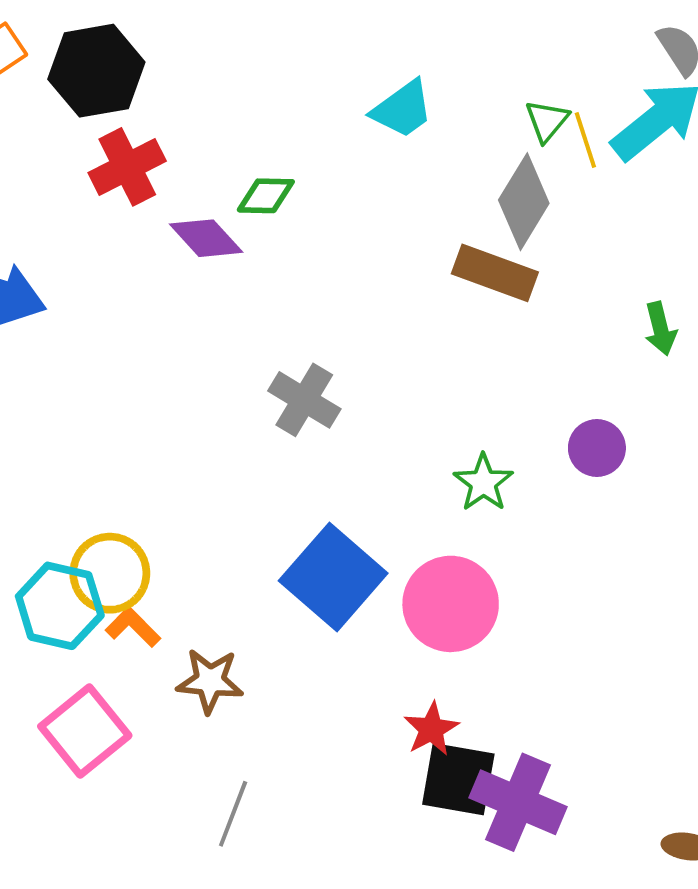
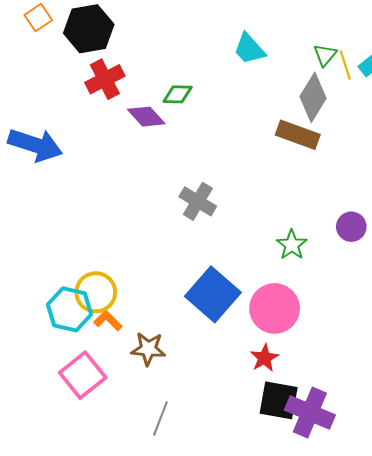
cyan trapezoid: (402, 109) -> (249, 49), turned 84
red star: (431, 729) -> (264, 358), moved

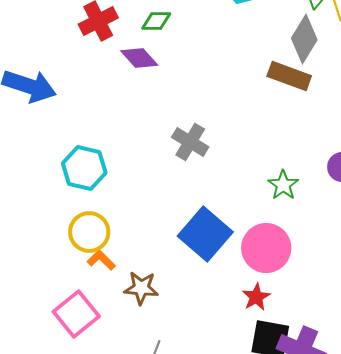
green diamond: (178, 94) -> (156, 21), moved
cyan hexagon: (70, 309) -> (84, 168), moved

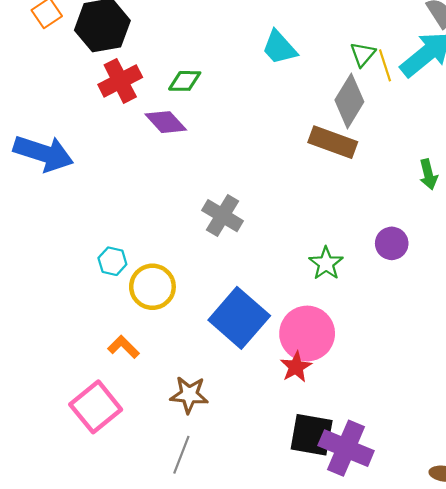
cyan hexagon: (84, 168) -> (112, 261), moved, size x0.6
yellow circle: (89, 232) -> (152, 287), moved
brown star: (141, 288) -> (189, 395), moved
red star: (256, 297) -> (296, 367), moved

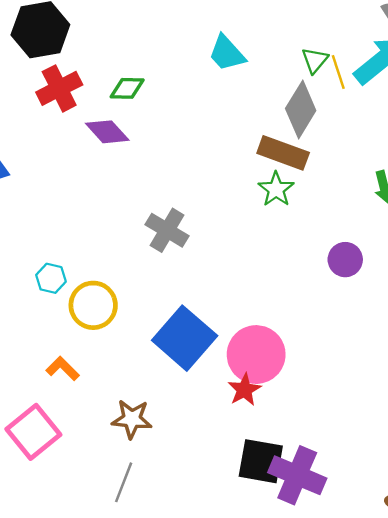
green star: (326, 263) -> (276, 189), moved

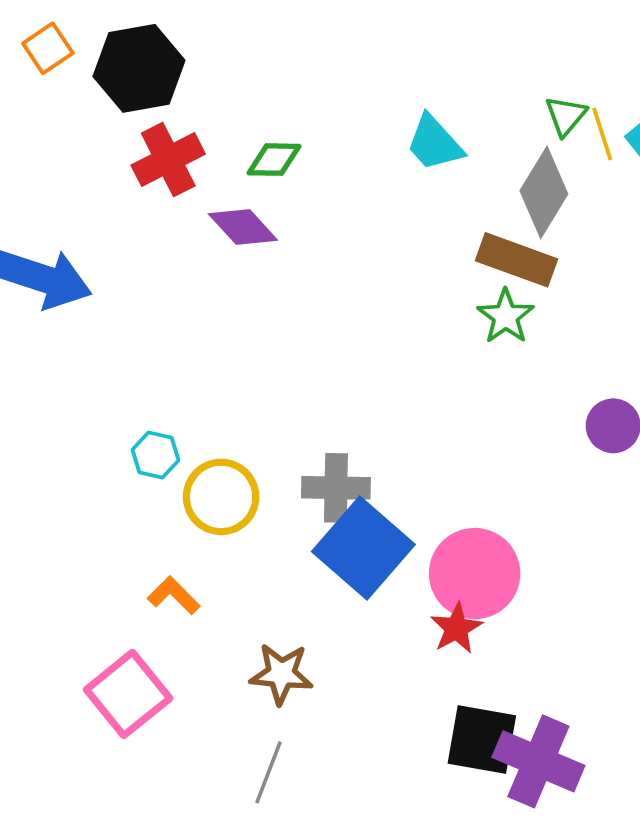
cyan trapezoid: (227, 53) -> (434, 143), moved
gray cross: (167, 230) -> (336, 488), moved, turned -30

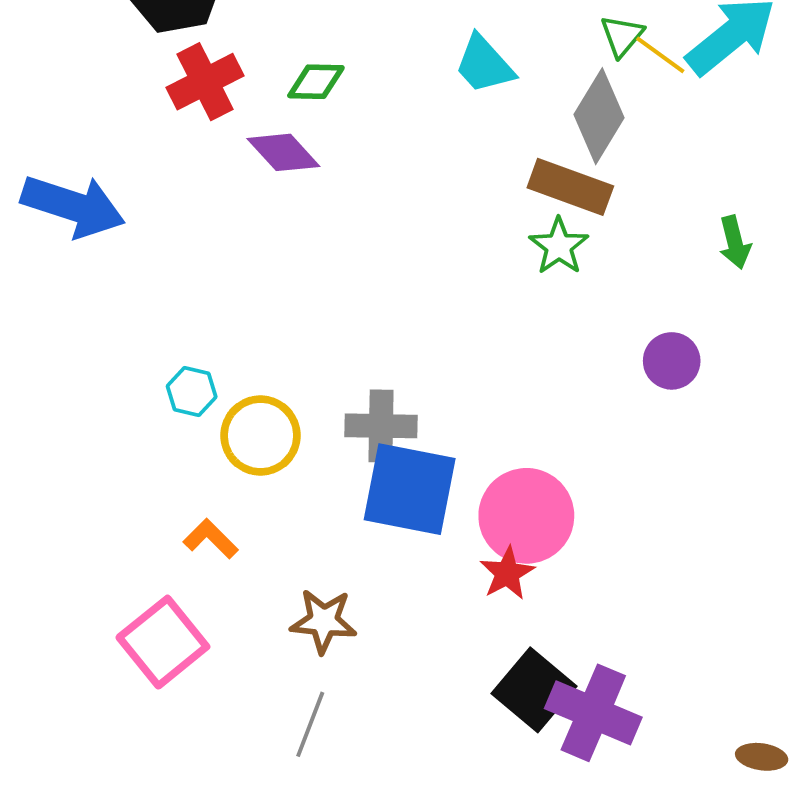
yellow line: (602, 134) -> (660, 55), turned -36
blue square: (363, 548) -> (410, 489), turned -30
black square: (482, 739) -> (534, 690), turned 30

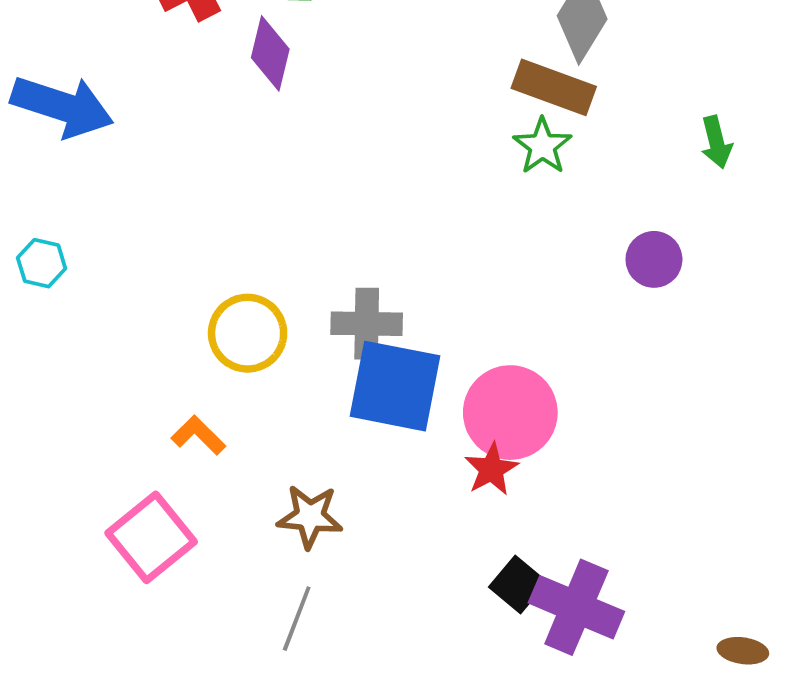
purple diamond: (283, 152) -> (270, 53), turned 56
cyan hexagon: (192, 392) -> (42, 263), moved
black square: (534, 690) -> (518, 585), size x0.7

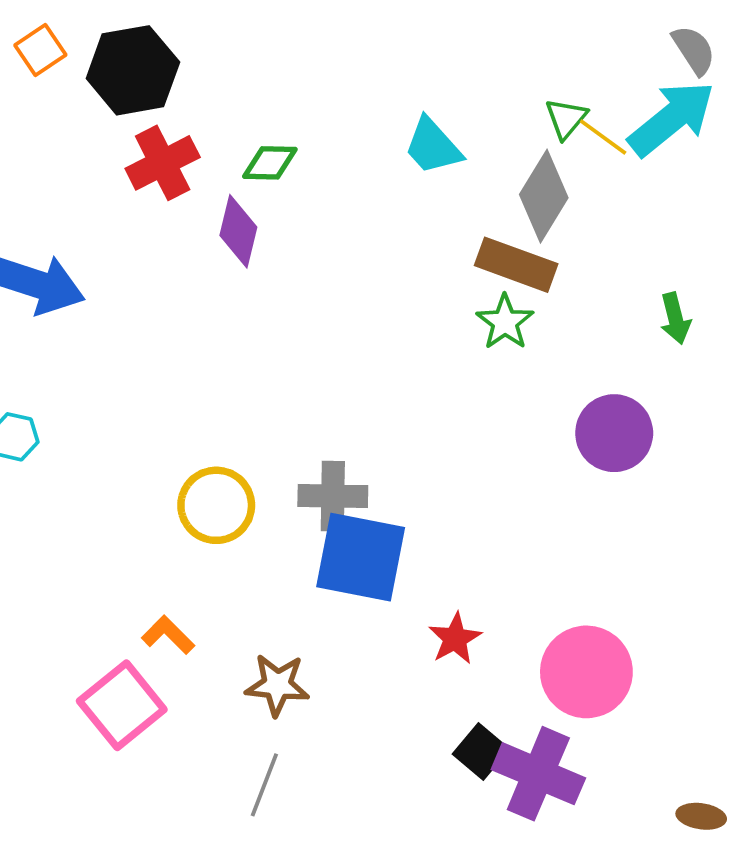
purple circle: (654, 259) -> (614, 433), size x1.4
pink circle: (510, 413) -> (586, 672), moved
orange L-shape: (198, 435) -> (168, 635), moved

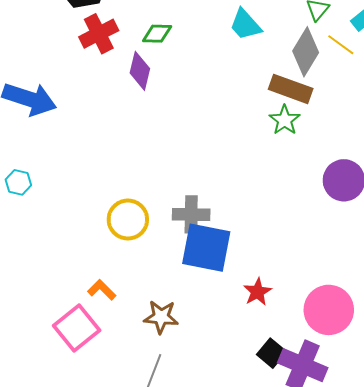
yellow line: (603, 137) -> (341, 45), moved

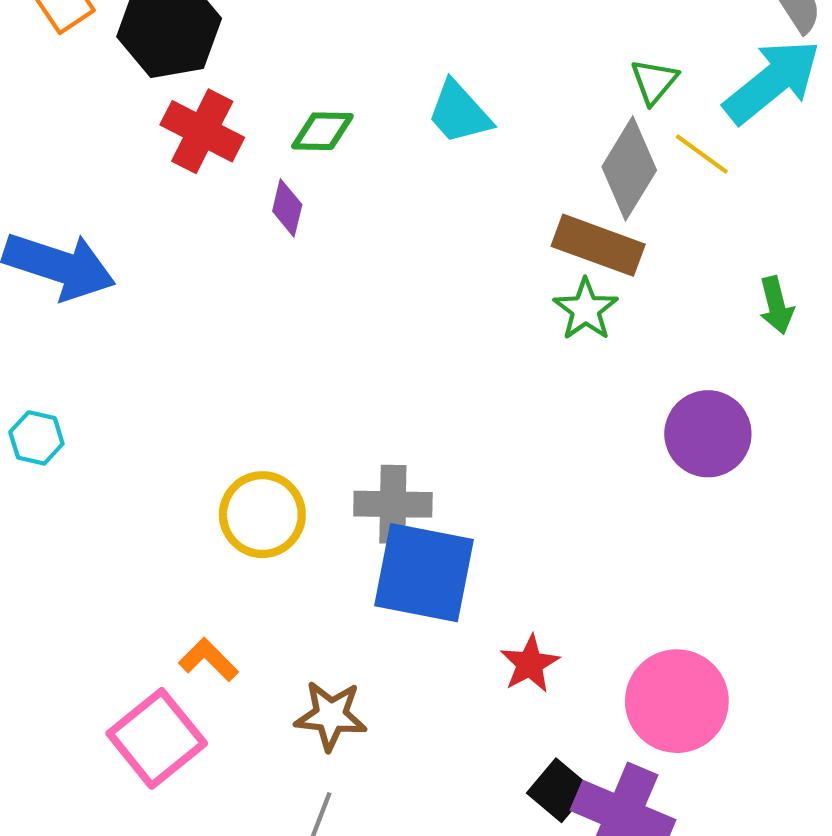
cyan trapezoid: (245, 25) -> (459, 113), moved
red cross: (99, 34) -> (202, 131), turned -36
purple diamond: (140, 71) -> (287, 208), size x0.7

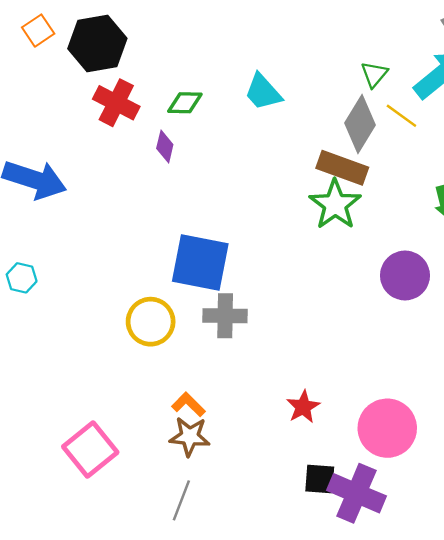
green star: (586, 309) -> (335, 204), size x1.4
blue square: (424, 573) -> (200, 262), moved
orange L-shape: (208, 660) -> (188, 404), moved
black square: (559, 790) -> (320, 479), turned -36

